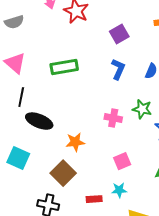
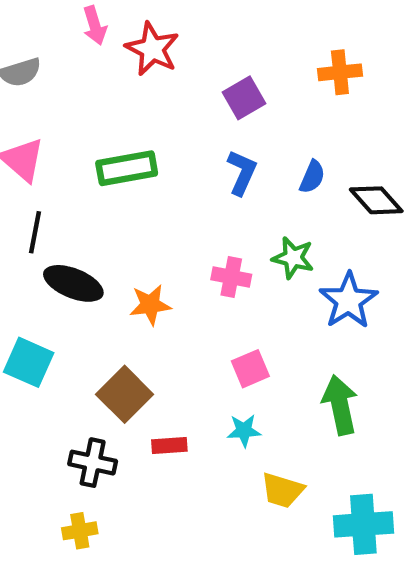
orange star: (75, 142) -> (150, 305), moved
red rectangle: (94, 199) -> (169, 446), moved

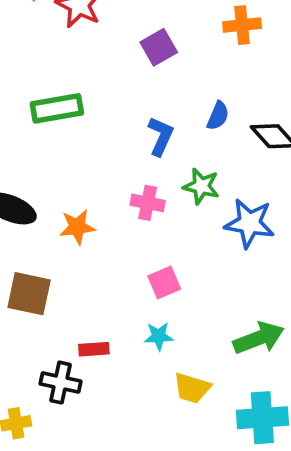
blue L-shape: (242, 173) -> (161, 136), moved
blue star: (349, 300) -> (249, 223), turned -30
brown square: (125, 394) -> (29, 294), moved, turned -33
green arrow: (340, 405) -> (259, 338), moved, turned 81
black cross: (93, 463) -> (61, 383), moved

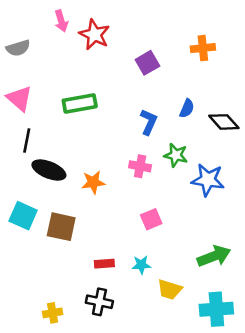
cyan star: (159, 336) -> (141, 265), moved
black cross: (61, 383) -> (99, 302), moved

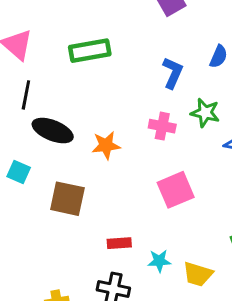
cyan square: (23, 216) -> (19, 172), moved, size x0.7
pink square: (151, 219) -> (176, 190), size x1.4
cyan star: (141, 265) -> (159, 261), moved

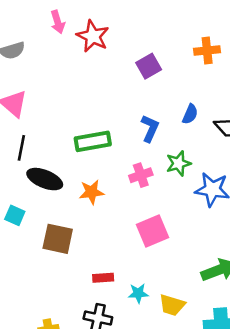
green rectangle: (90, 51) -> (93, 141), moved
green star: (205, 113) -> (178, 163), turned -30
pink cross: (162, 126) -> (141, 175), turned -30

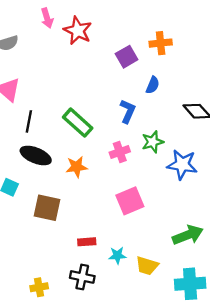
orange cross: (207, 50) -> (161, 43), moved
blue semicircle: (190, 114) -> (153, 85), moved
green rectangle: (93, 141) -> (78, 123), turned 52
black line: (21, 148) -> (29, 121), moved

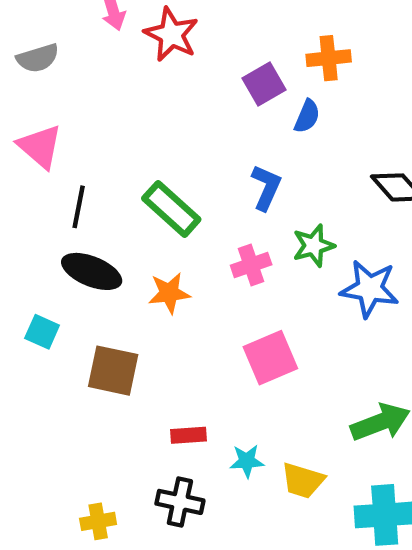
blue semicircle: (153, 85) -> (307, 116), moved

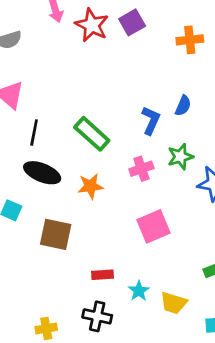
purple square: (264, 84) -> (132, 22), moved
blue semicircle: (307, 116) -> (183, 106), moved
cyan star: (247, 461) -> (139, 291), turned -30

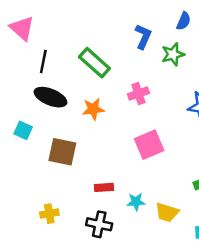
blue semicircle: (183, 106) -> (184, 21), moved
blue L-shape: (151, 120) -> (143, 36), moved
green star: (180, 157) -> (173, 54), moved
cyan star: (139, 291) -> (136, 202), turned 30
yellow cross: (46, 328) -> (49, 214), moved

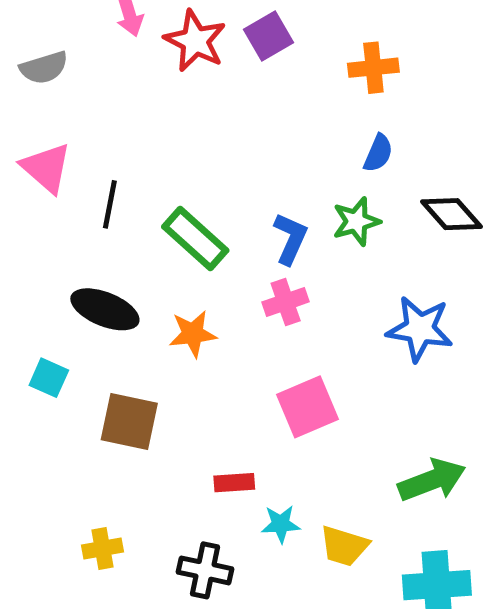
blue L-shape: (143, 36) -> (290, 239), moved
black line: (43, 61) -> (110, 204), moved
red rectangle: (104, 187) -> (234, 483), moved

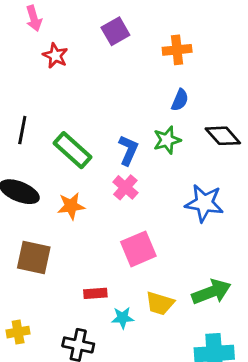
red star: (195, 41) -> (55, 56), moved, size x0.7
pink cross: (286, 302) -> (125, 187), turned -30
yellow trapezoid: (344, 546) -> (160, 303), moved

